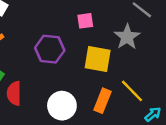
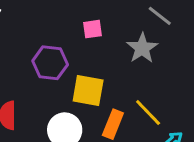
yellow square: (98, 59) -> (88, 91), moved

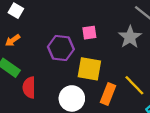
pink square: (92, 29) -> (89, 33), moved

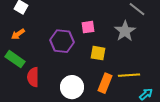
yellow square: (89, 69) -> (98, 53), moved, size x0.7
yellow line: (134, 85) -> (129, 75), turned -50

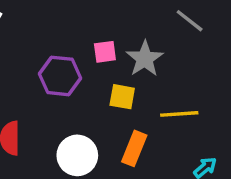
gray star: (125, 31) -> (145, 59), moved
yellow line: (129, 75) -> (179, 114), moved

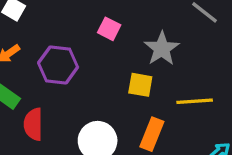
pink square: (105, 52) -> (109, 29), moved, turned 35
purple hexagon: (60, 76) -> (58, 65), moved

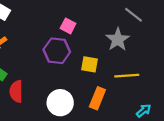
gray star: (162, 49) -> (118, 39), moved
purple hexagon: (58, 65) -> (57, 51), moved

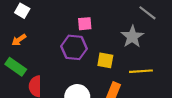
pink square: (68, 26) -> (85, 24), turned -32

